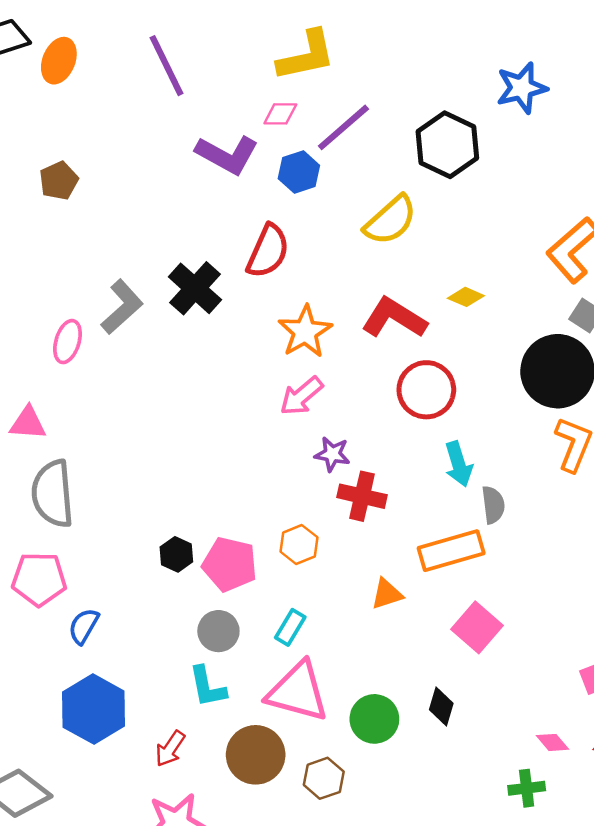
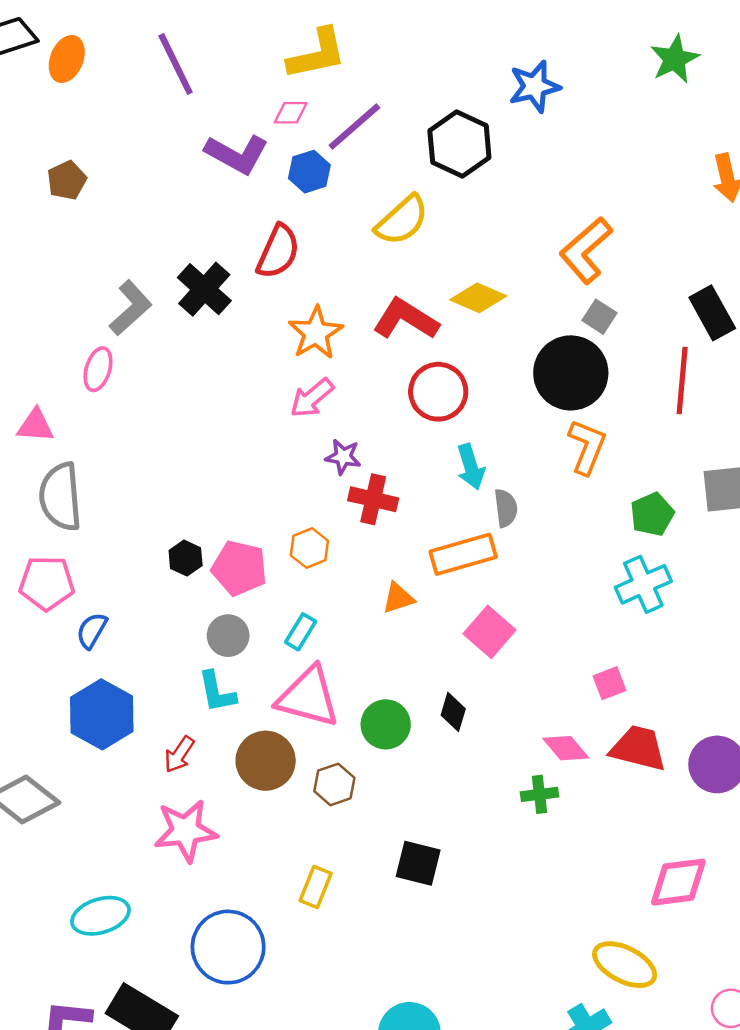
yellow diamond: (466, 297) -> (478, 298), size x1.5
pink ellipse: (68, 342) -> (98, 369), moved
pink diamond: (553, 742) -> (566, 748), size x1.4

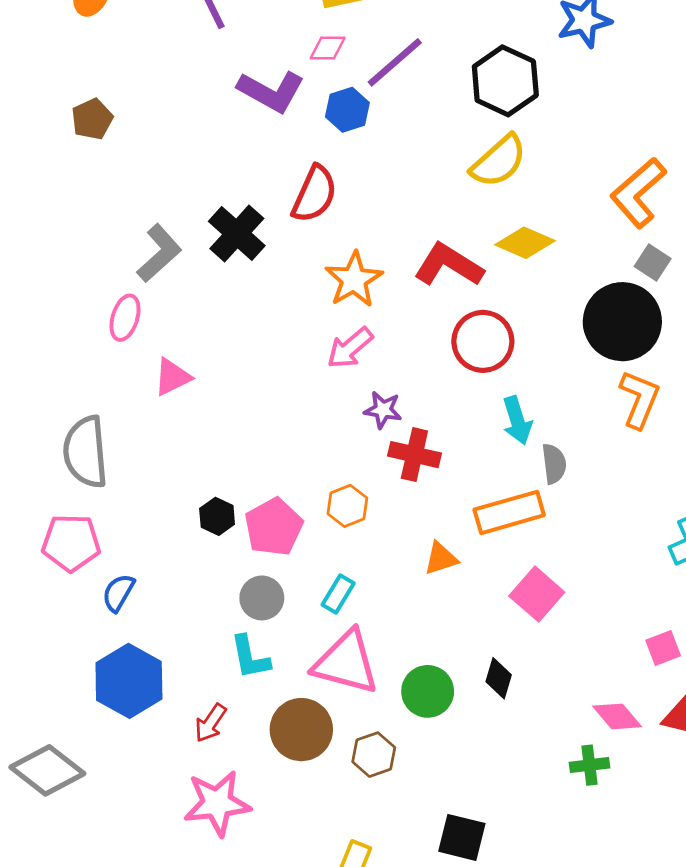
yellow semicircle: (402, 220) -> (499, 161), moved
pink triangle: (35, 425) -> (172, 377), moved, turned -30
pink pentagon: (239, 568) -> (274, 527), turned 30

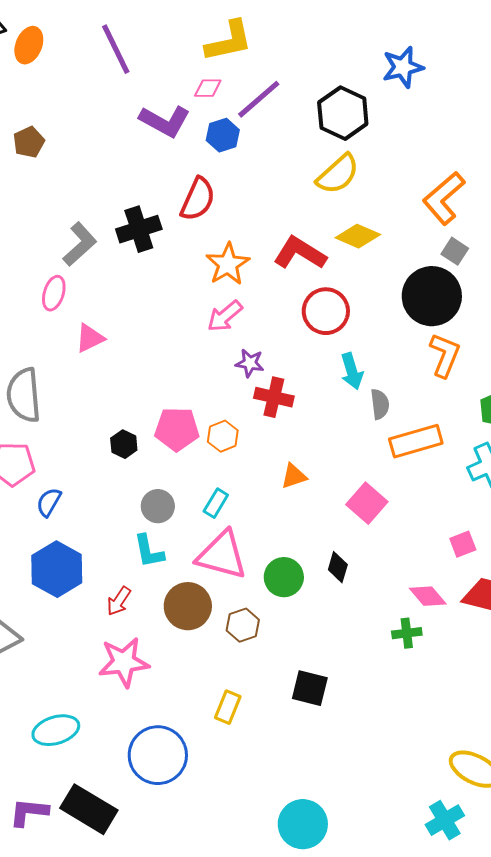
black cross: (237, 233) -> (139, 229), turned 30
orange rectangle: (509, 512) -> (416, 441), moved
pink pentagon: (274, 527) -> (177, 429), moved, turned 30

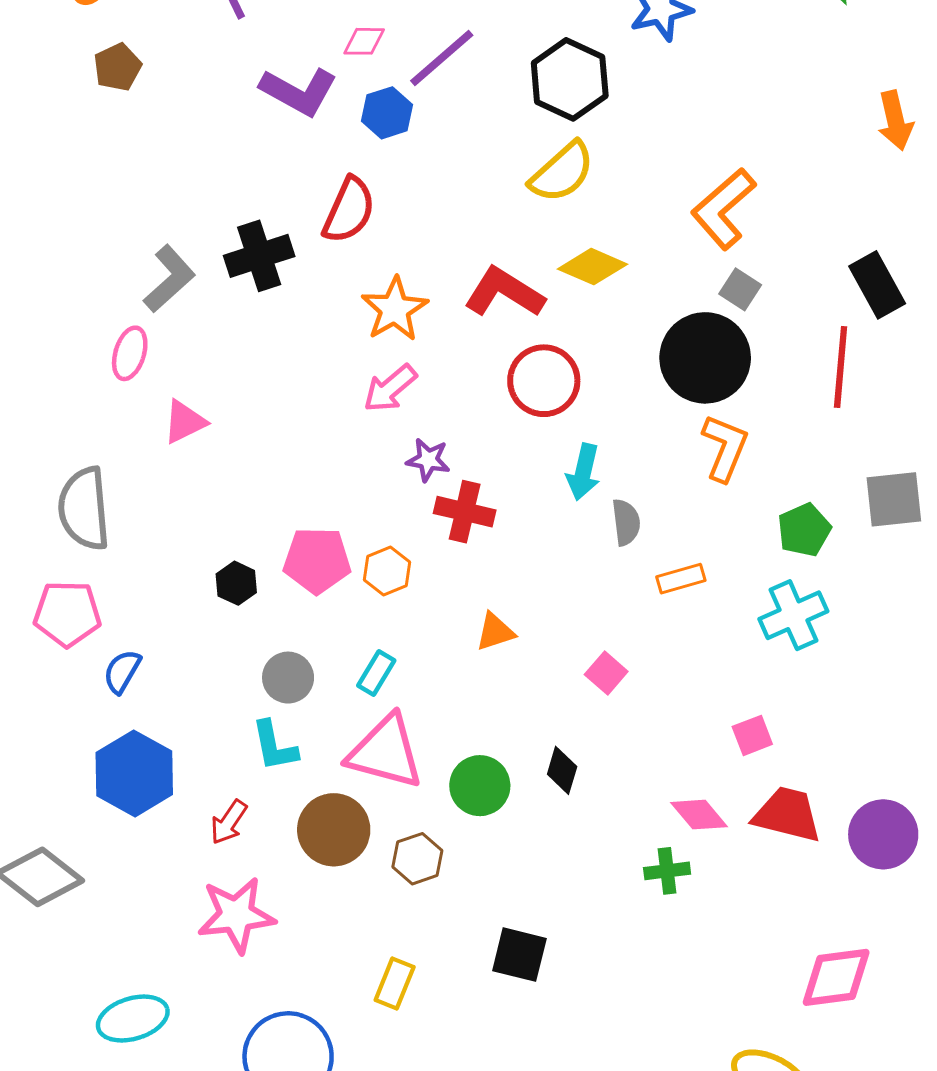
brown pentagon: (29, 142) -> (118, 67), moved
cyan arrow: (352, 371) -> (583, 472), turned 30
orange rectangle: (416, 441) -> (681, 579), size x0.6
pink square: (367, 503) -> (606, 673), size x0.7

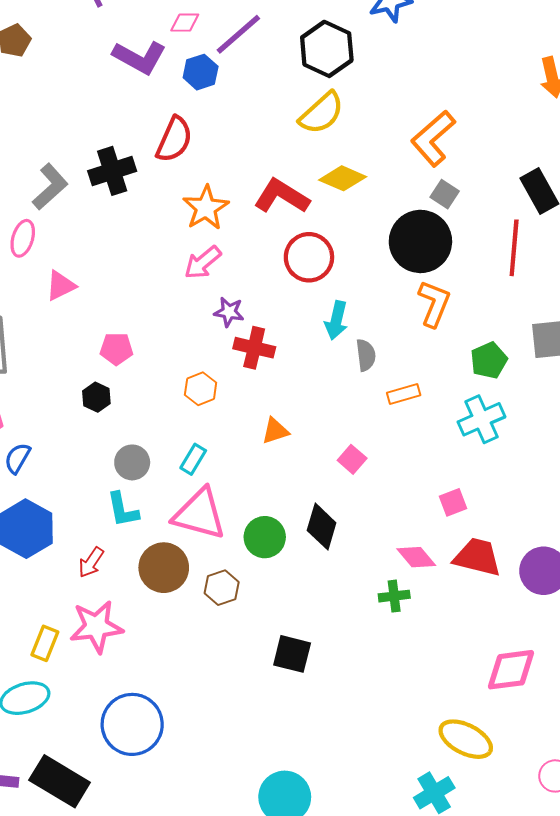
pink pentagon: (317, 560) -> (116, 349), moved, size x0.7
black diamond: (562, 770) -> (322, 527), size x1.4
yellow rectangle: (395, 984) -> (45, 643), moved

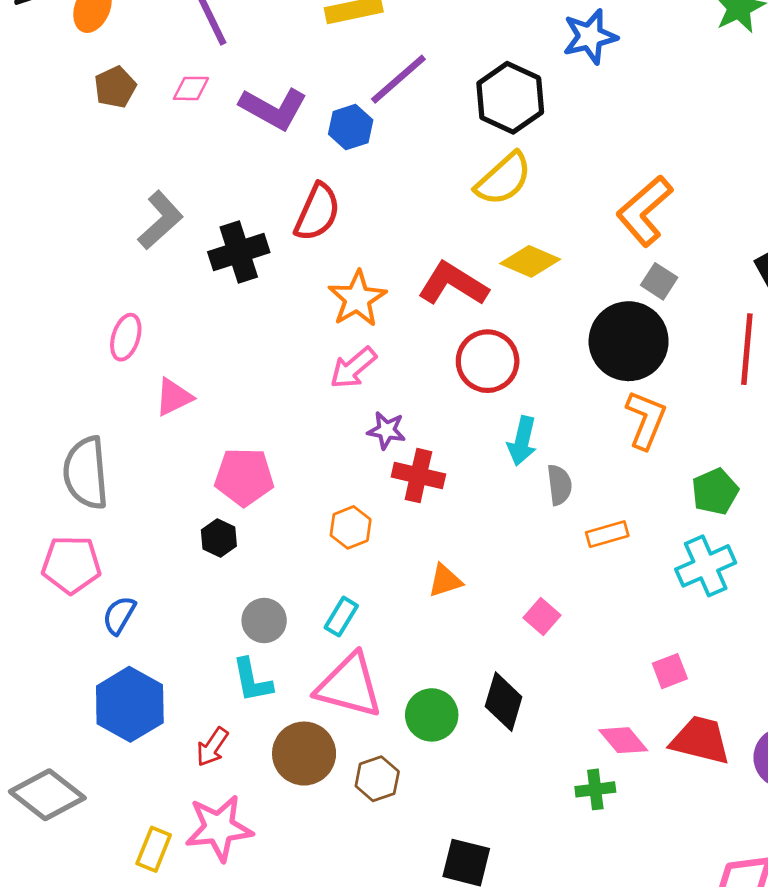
pink diamond: (185, 23) -> (191, 88), moved
gray L-shape: (50, 187) -> (160, 220), moved
pink pentagon: (116, 349) -> (244, 477), size x1.4

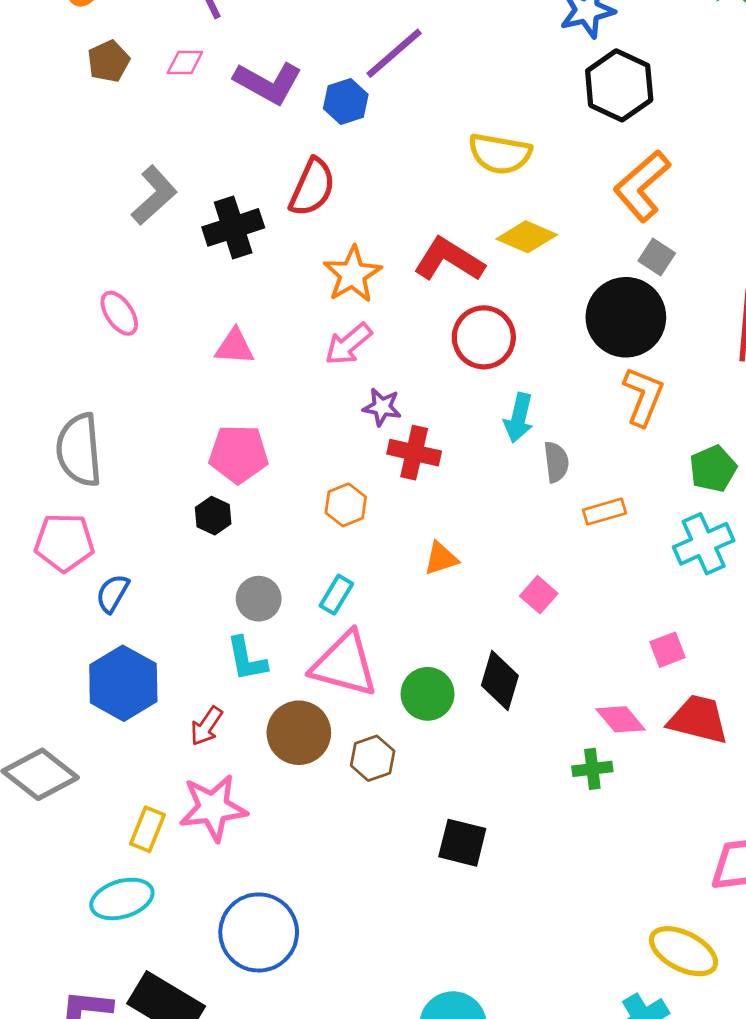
black hexagon: (510, 98) -> (619, 85), moved
yellow semicircle: (504, 179) -> (500, 154), turned 52
pink ellipse: (126, 337) -> (119, 313), turned -51
pink triangle: (174, 397) -> (235, 347), moved, turned 30

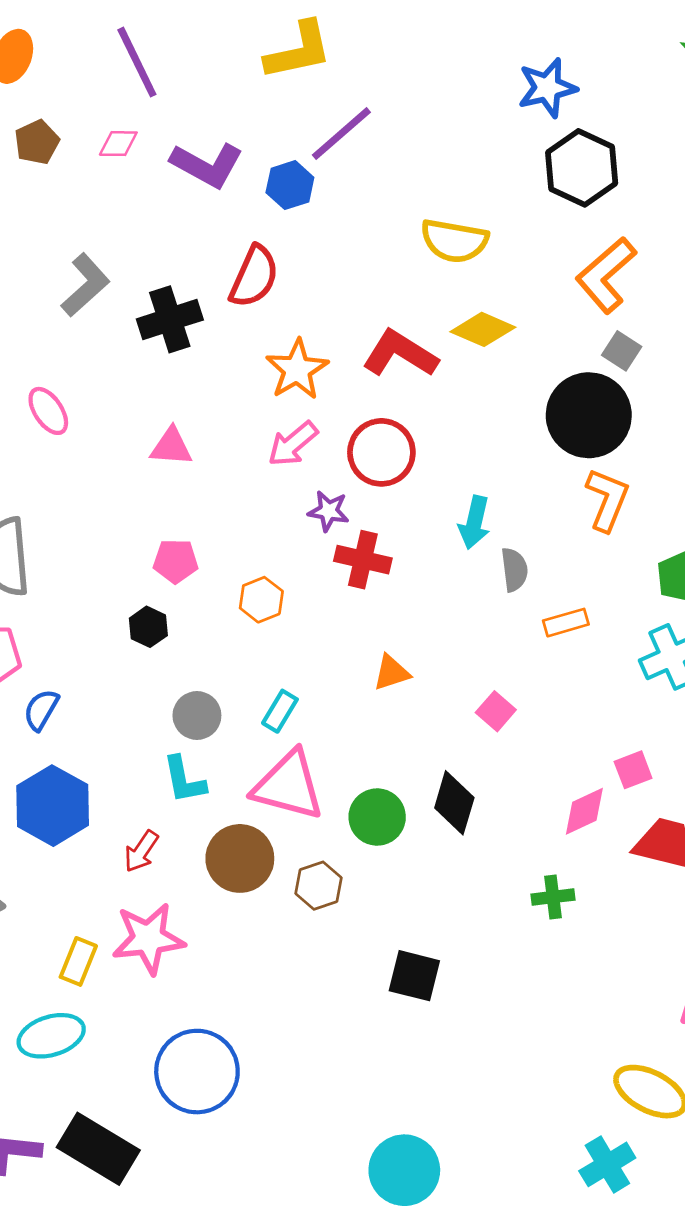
red circle: (484, 337) -> (381, 452), moved
pink pentagon: (239, 454) -> (176, 561), size x0.7
orange hexagon: (346, 505) -> (261, 600), moved
pink diamond: (621, 719) -> (584, 811), moved, turned -75

